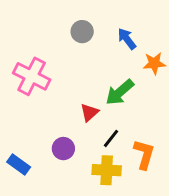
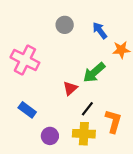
purple circle: (63, 149) -> (50, 136), moved
blue rectangle: (19, 164) -> (27, 110), moved

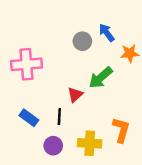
gray circle: (65, 25) -> (82, 41), moved
pink cross: (25, 60) -> (26, 64), turned -32
black line: (87, 109) -> (59, 117), moved, turned -35

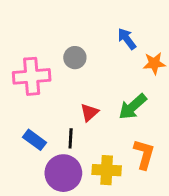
gray circle: (82, 41) -> (75, 58), moved
green arrow: (101, 78) -> (133, 107), moved
purple circle: (53, 146) -> (63, 173), size x1.6

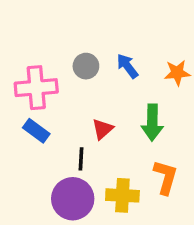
blue arrow: (127, 39) -> (127, 66), moved
green arrow: (133, 107) -> (152, 122), turned -48
blue rectangle: (35, 140) -> (36, 131), moved

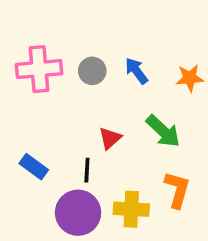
pink cross: (36, 88) -> (39, 69), moved
green arrow: (152, 122) -> (163, 131), turned -48
blue rectangle: (36, 131) -> (34, 167), moved

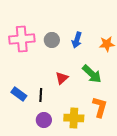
blue arrow: (137, 71) -> (77, 40), turned -126
black line: (87, 170) -> (41, 95), moved
purple circle: (78, 213) -> (44, 120), size x0.6

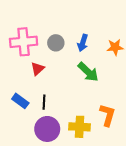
green arrow: (92, 74) -> (88, 72), moved
red triangle: (62, 78) -> (38, 69), moved
purple circle: (44, 120) -> (47, 129), size x1.5

